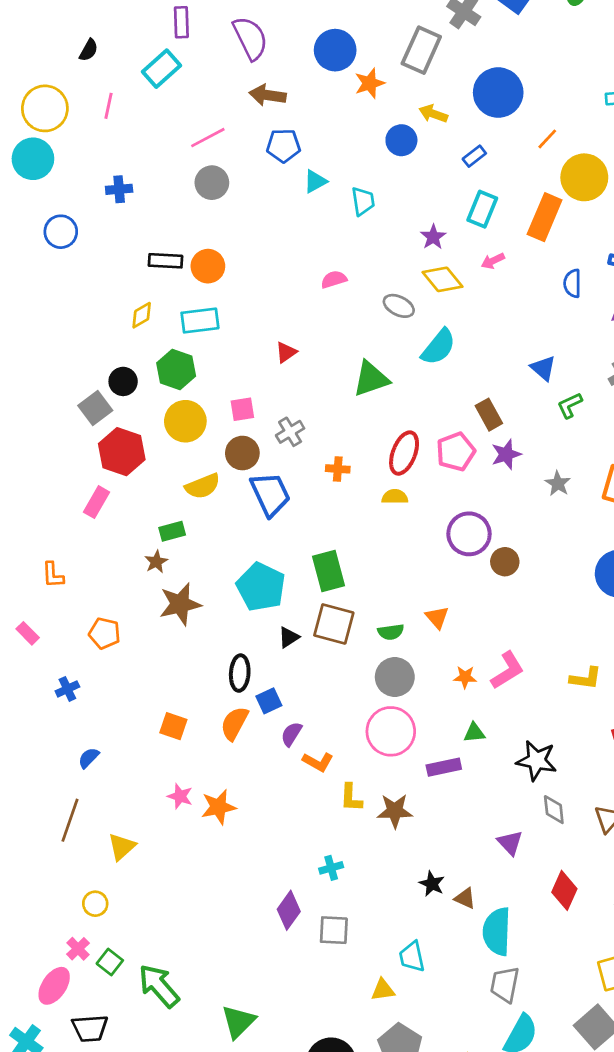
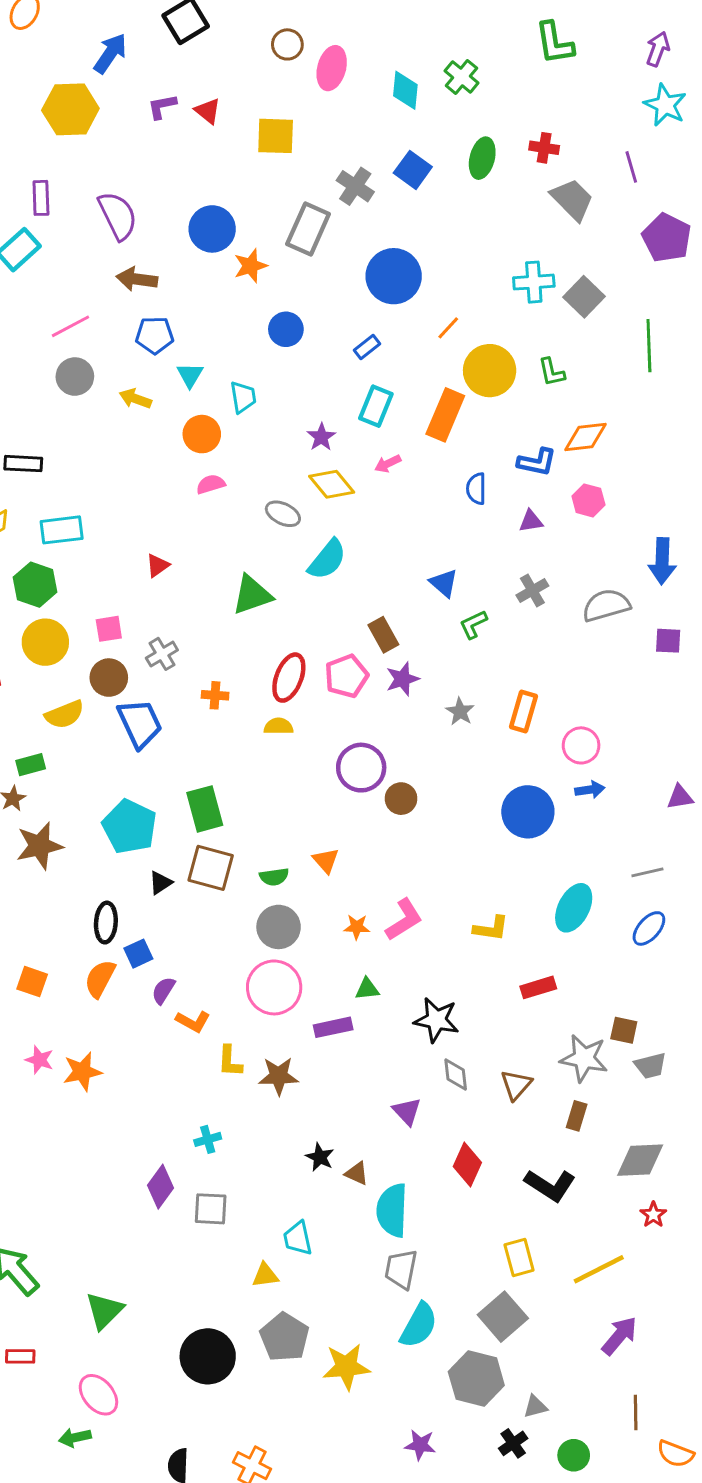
yellow arrow: (433, 114) -> (135, 399), moved
cyan triangle: (315, 181) -> (190, 375), turned -30
orange circle: (208, 266) -> (202, 434), moved

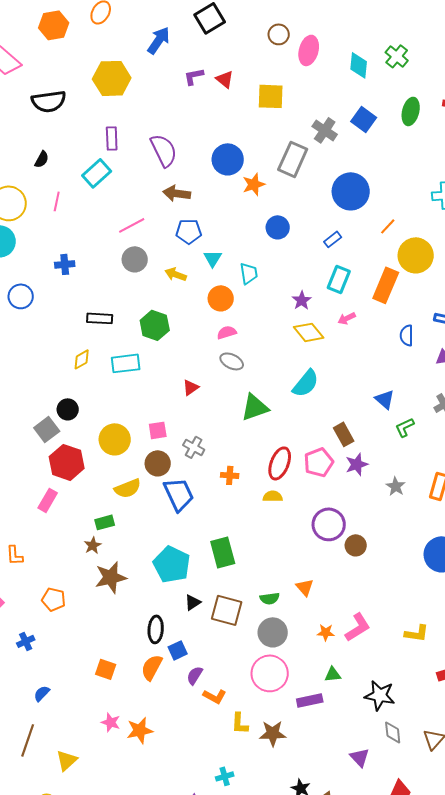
yellow hexagon: (70, 109) -> (112, 78), moved
gray ellipse: (283, 514) -> (232, 361), moved
green hexagon: (35, 585) -> (155, 325), moved
gray cross: (162, 654) -> (194, 447), turned -30
brown square: (211, 868) -> (227, 610), moved

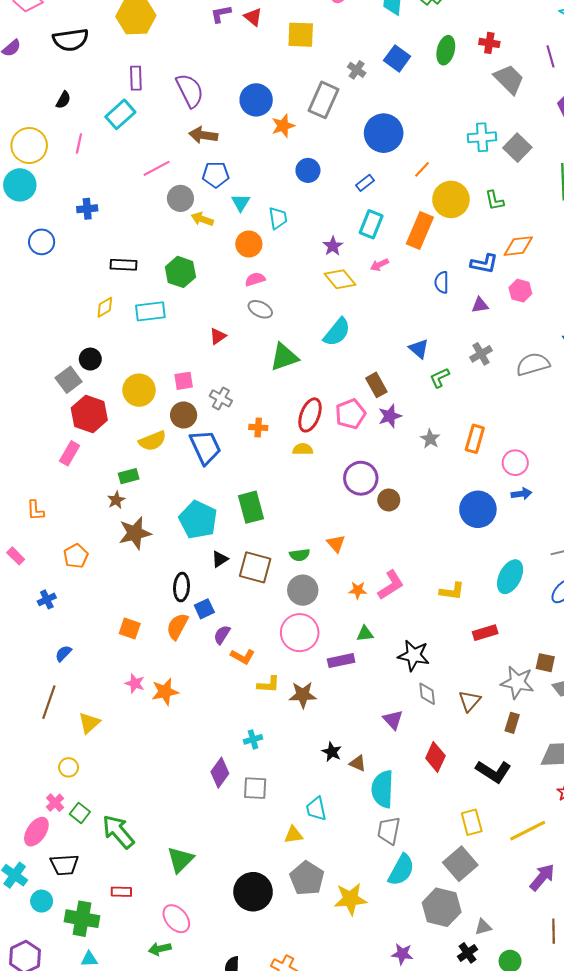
gray cross: (325, 130) -> (357, 70), size x0.7
gray circle: (135, 259) -> (180, 198), moved
orange pentagon: (54, 599) -> (76, 556), turned 30
yellow L-shape: (240, 723) -> (269, 684), turned -90

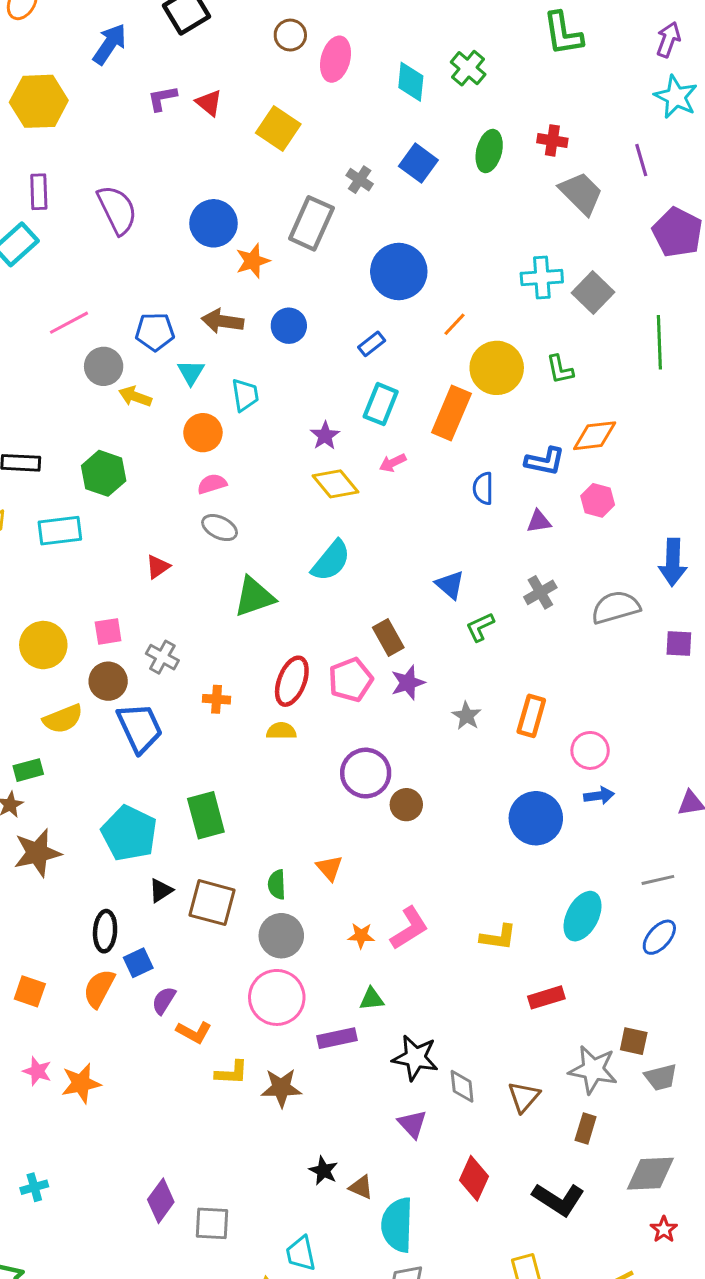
yellow square: (301, 35) -> (278, 128), turned 32
brown arrow: (203, 135) -> (223, 321), moved
green semicircle: (300, 555) -> (277, 884), turned 96
black star: (414, 655) -> (415, 1058), moved
cyan cross: (253, 739) -> (34, 1187), moved

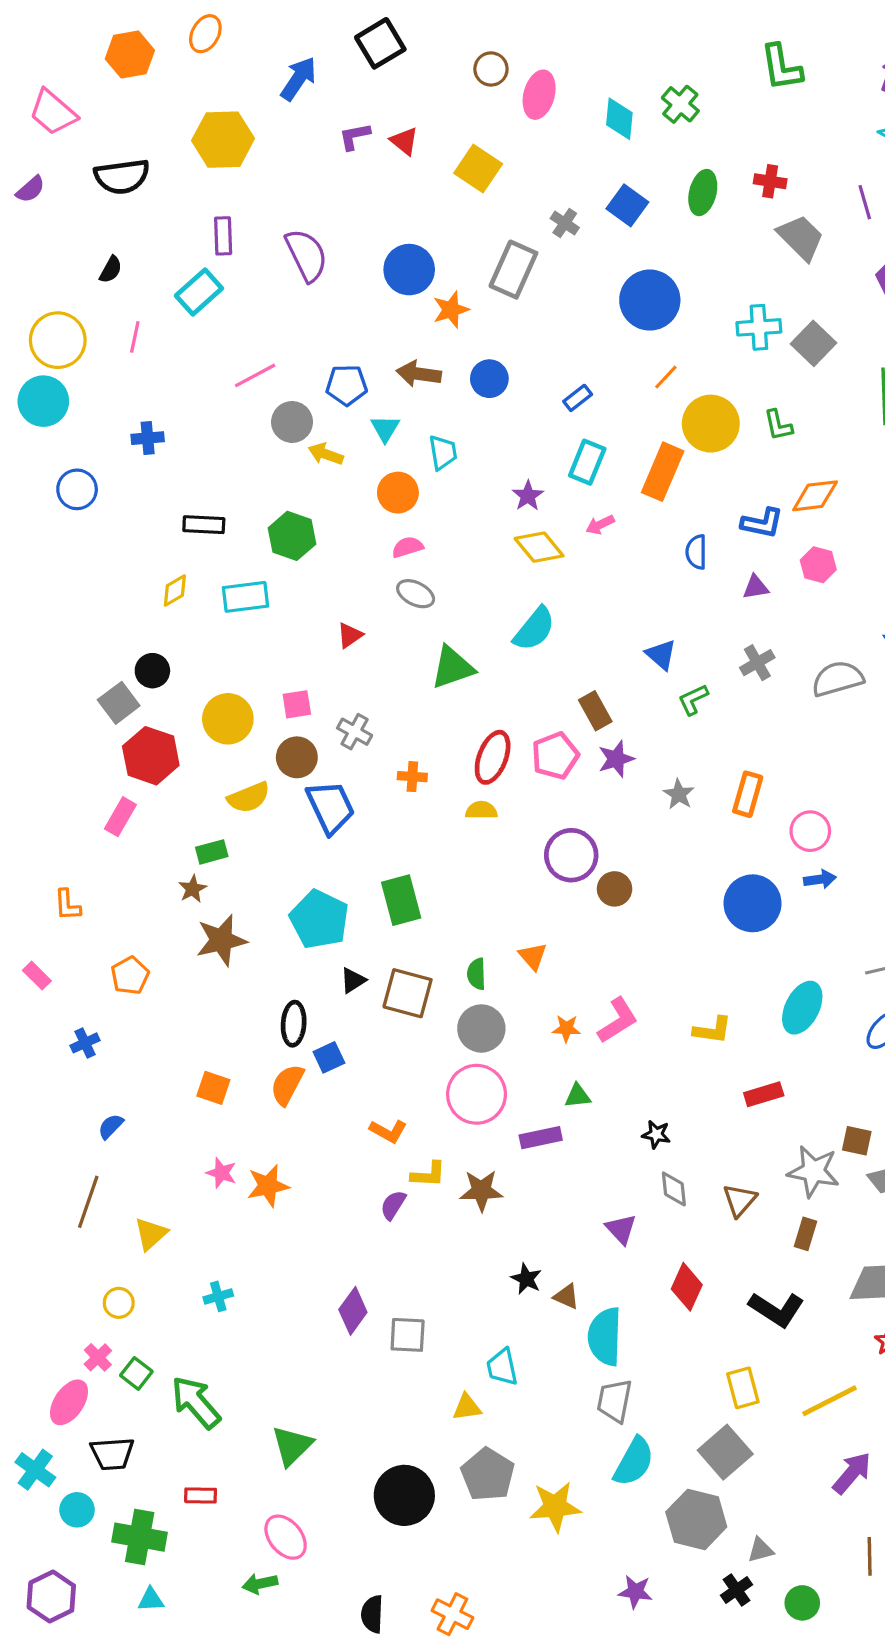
blue circle: (399, 271) -> (650, 300), moved
purple semicircle: (164, 1000) -> (393, 1205), moved
black star: (415, 1058) -> (656, 1134), moved, size x0.6

